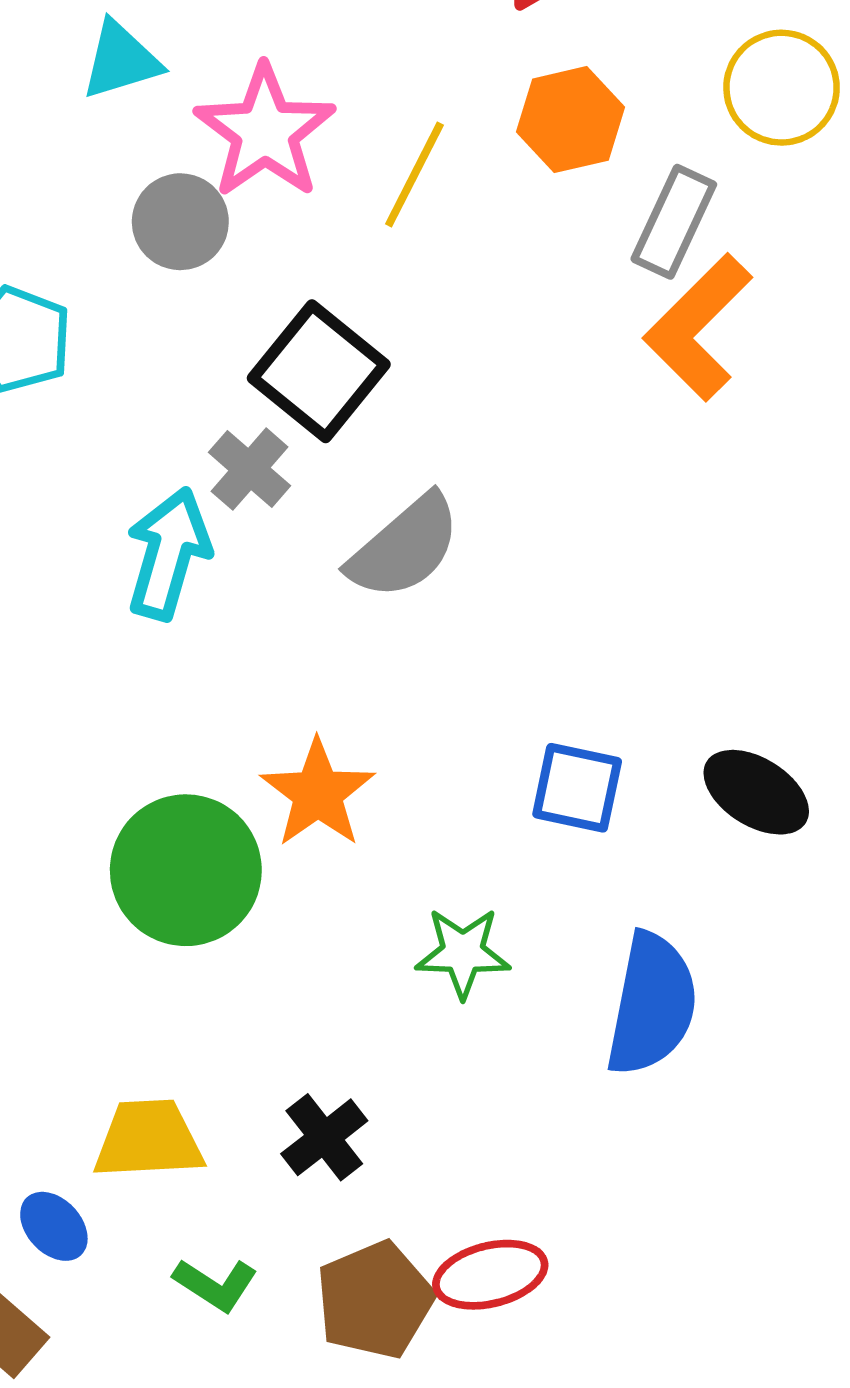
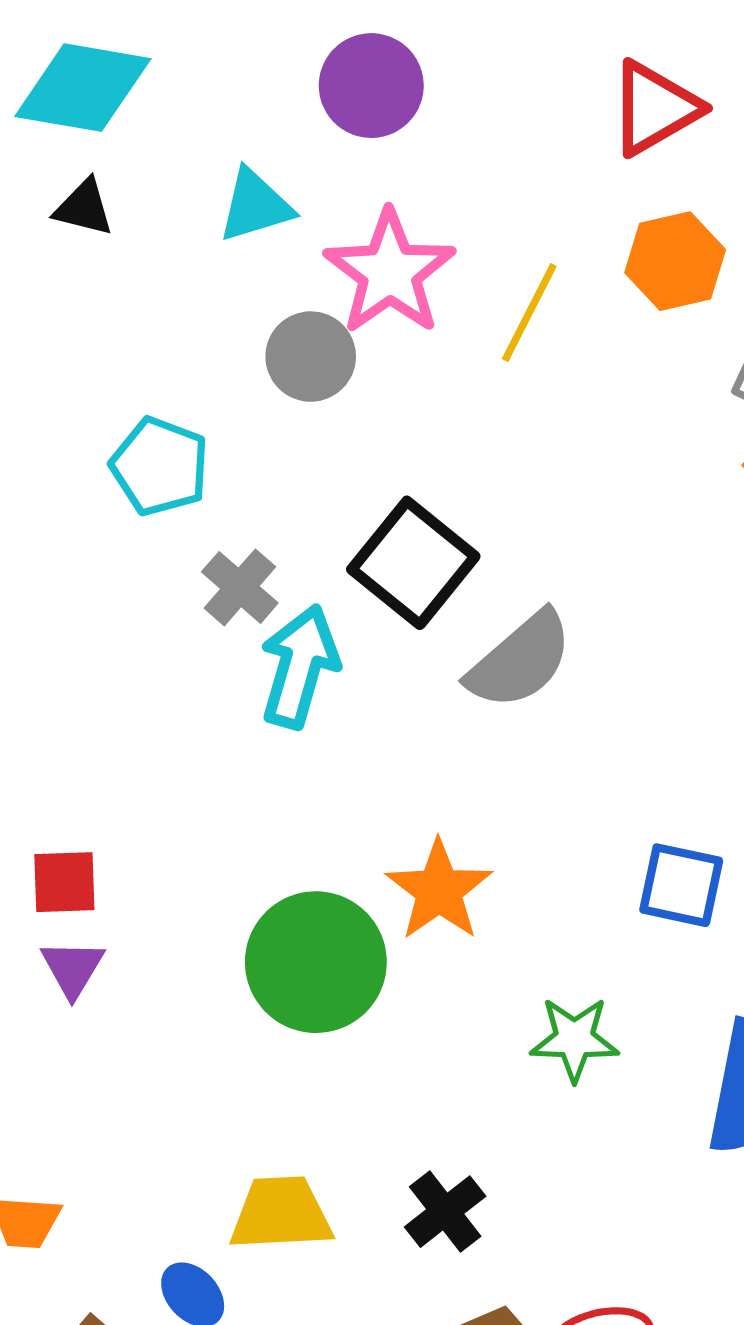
black square: (319, 371) -> (413, 563), moved
gray cross: (250, 469) -> (240, 587), moved

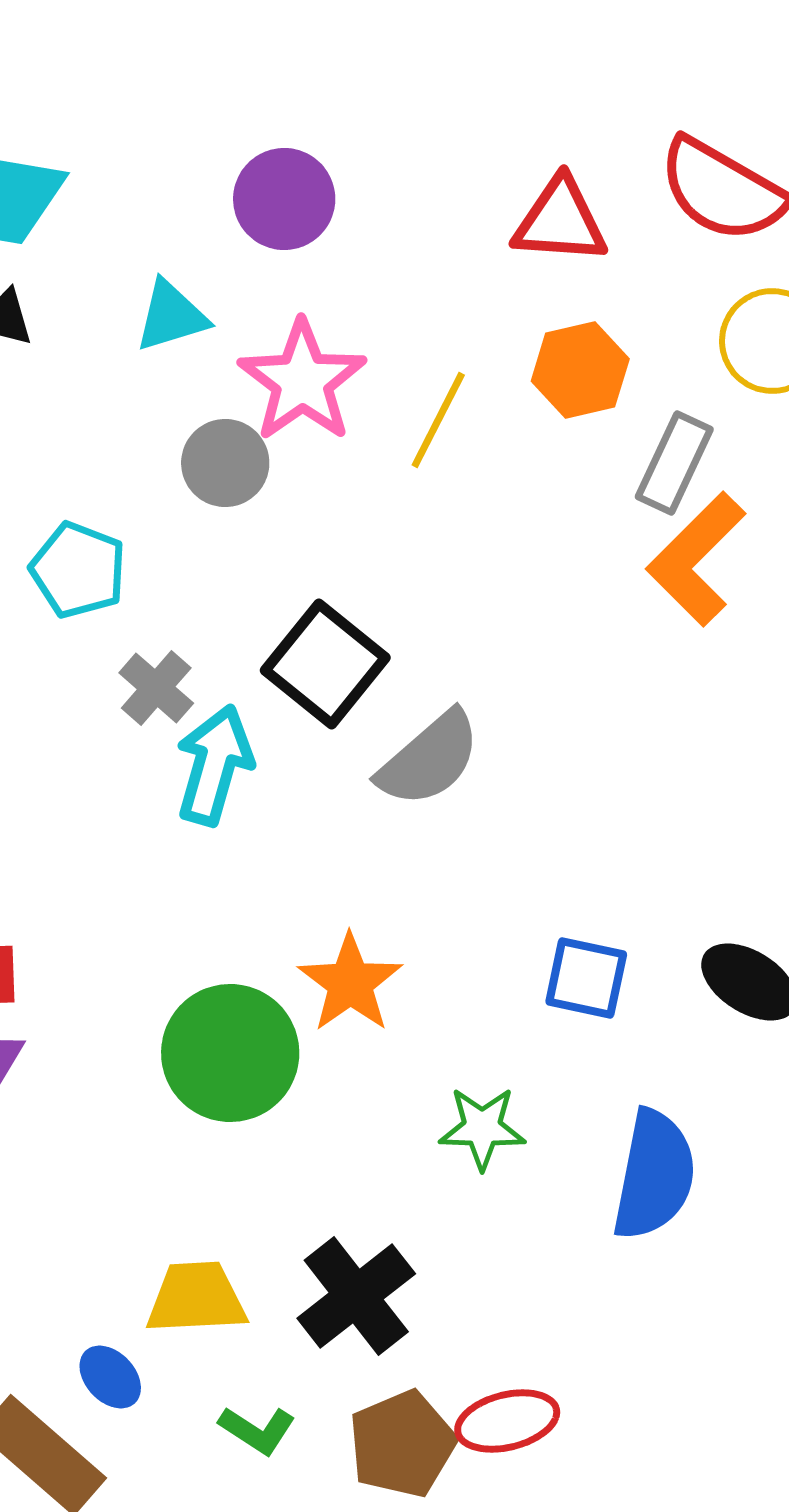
red triangle: (655, 108) -> (560, 221), turned 34
black cross: (445, 1212) -> (356, 1296), size x1.5

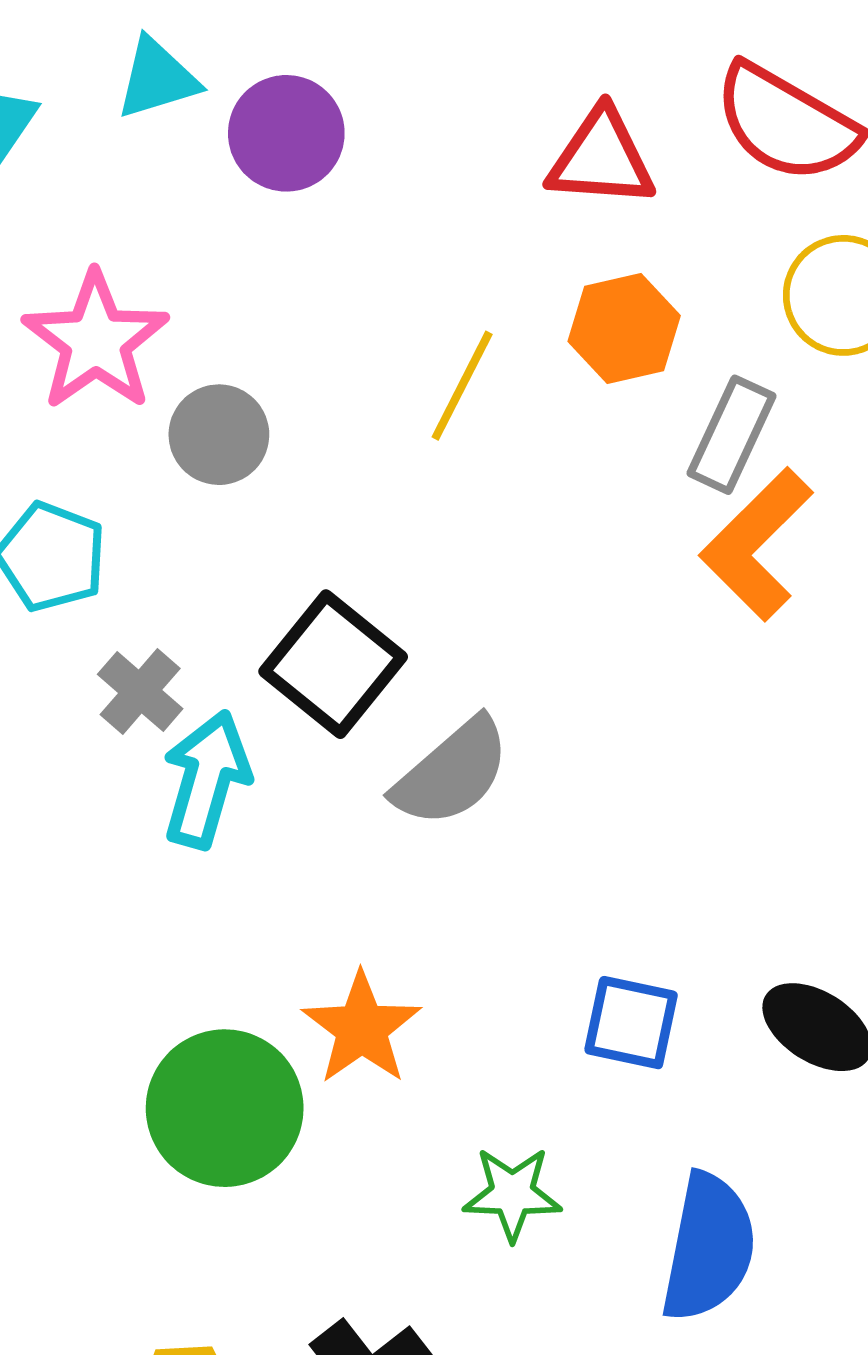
cyan triangle: (171, 316) -> (157, 79), moved
pink star: (302, 381) -> (96, 341), moved

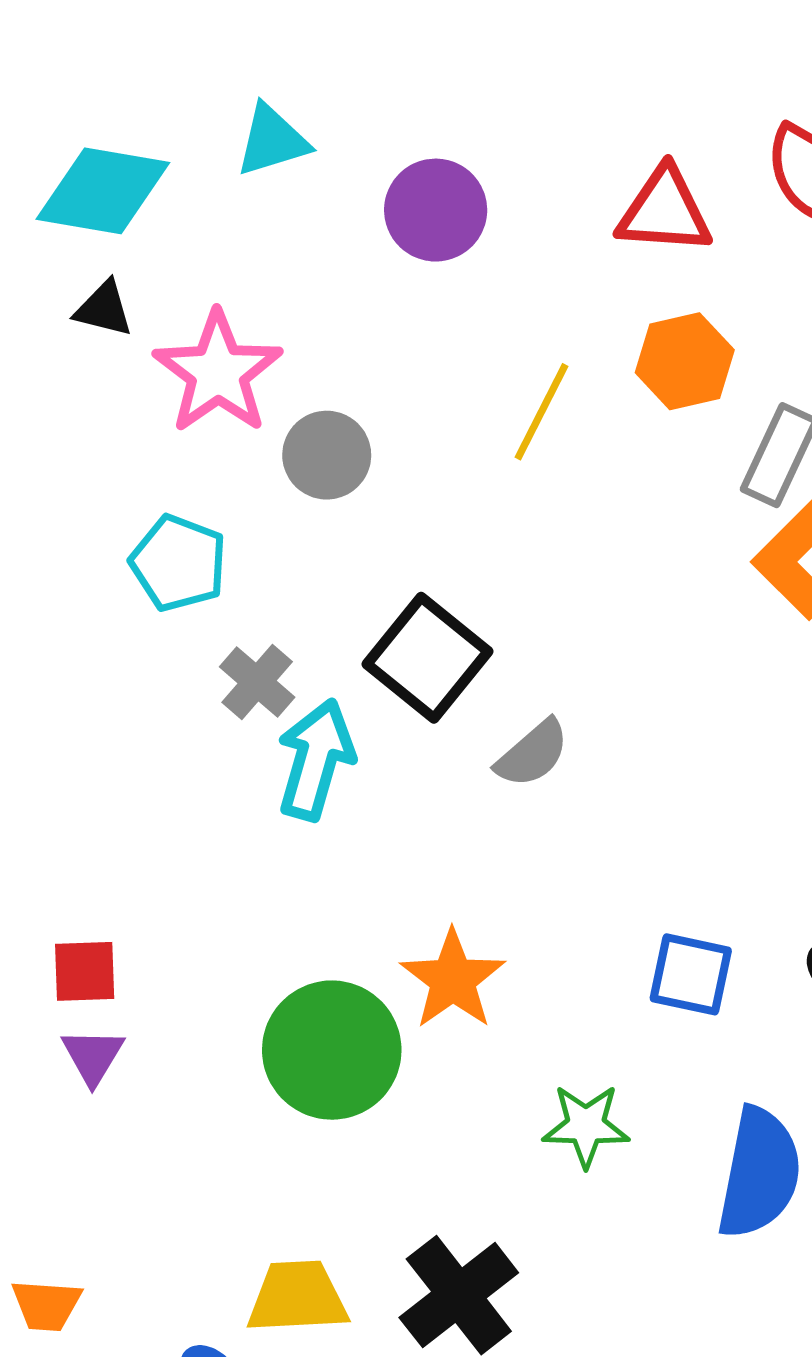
purple circle: (286, 133) -> (436, 210), moved
gray semicircle: (452, 773) -> (532, 754), size x0.7

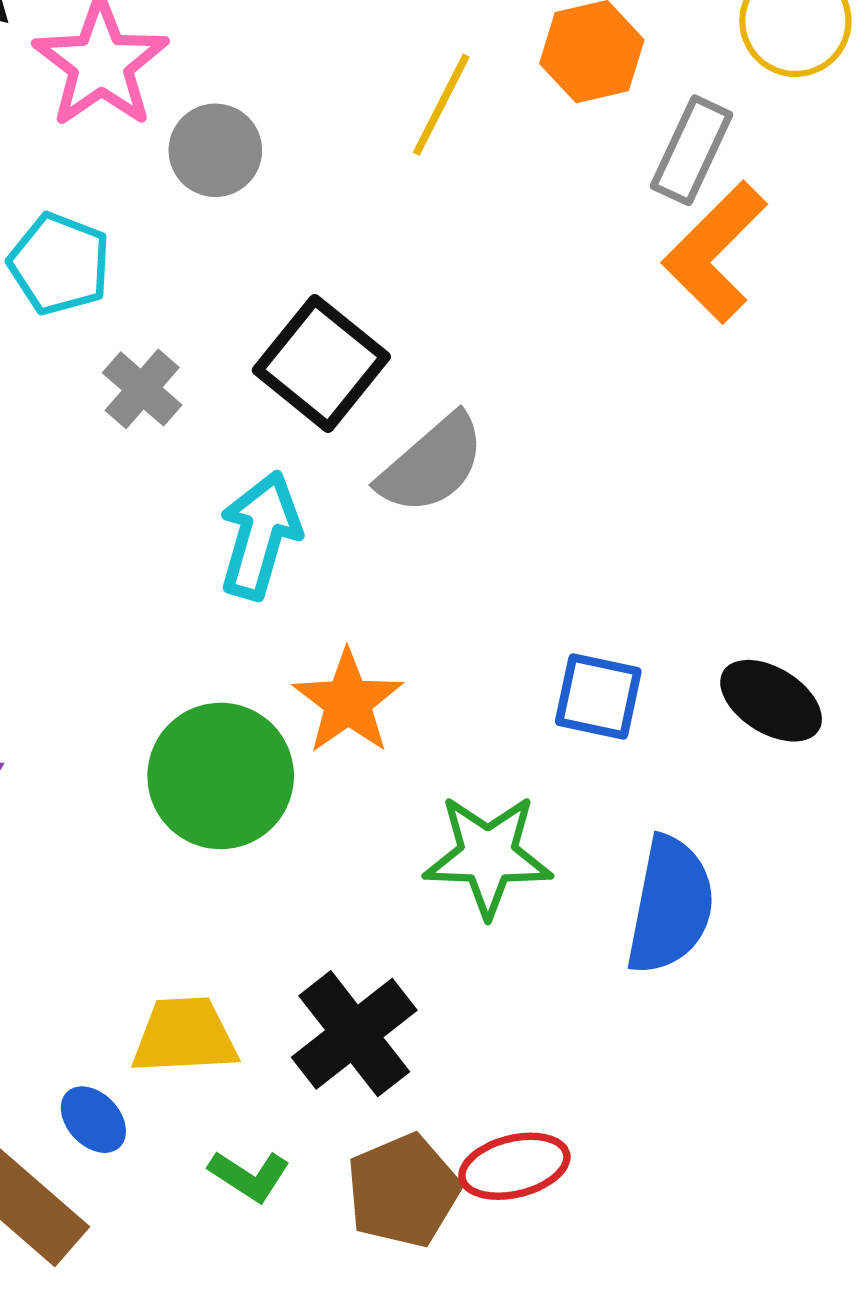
gray semicircle: (532, 754) -> (432, 464), size x1.4
cyan arrow: (316, 760) -> (260, 535), moved
green star: (586, 1126) -> (488, 856), size x1.4

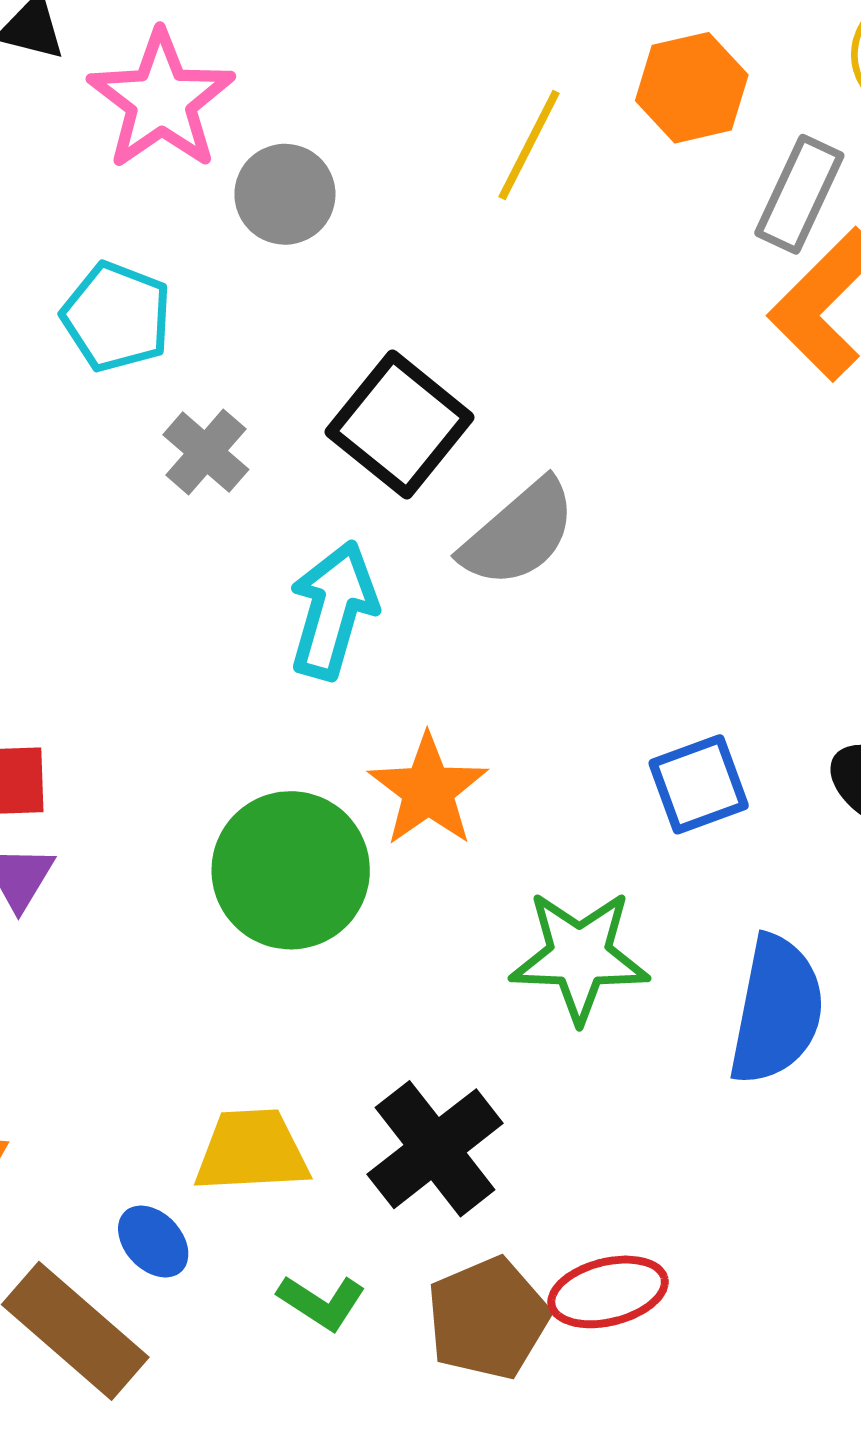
blue square: (598, 696) -> (699, 784), turned -32

